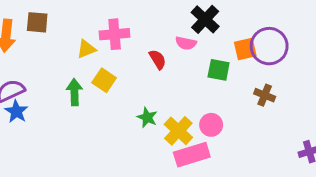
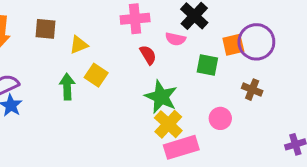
brown square: (37, 22) -> (45, 29), moved
pink cross: (115, 34) -> (135, 19), moved
green star: (147, 117) -> (161, 97), moved, size x1.6
pink circle: (211, 125) -> (220, 118), moved

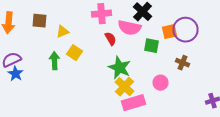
pink semicircle: (176, 39) -> (130, 28), size x1.6

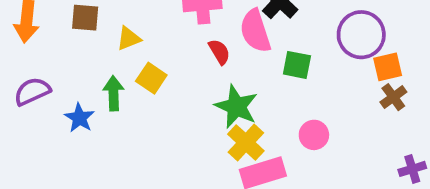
pink semicircle: (130, 28) -> (255, 31), turned 60
orange square: (170, 32) -> (388, 67), moved
brown cross: (182, 63) -> (393, 97), moved, turned 32
blue star: (16, 74) -> (79, 118), moved

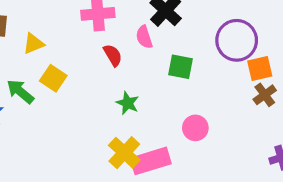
pink semicircle: (255, 31) -> (144, 37), size x0.6
green arrow: (113, 93) -> (20, 92), turned -48
green star: (236, 107) -> (128, 103), size x0.6
yellow cross: (246, 142) -> (124, 153), moved

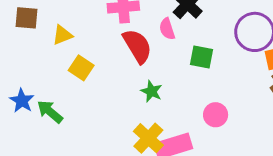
red semicircle: (113, 55) -> (137, 46), size x1.6
green arrow: (20, 92) -> (50, 112), moved

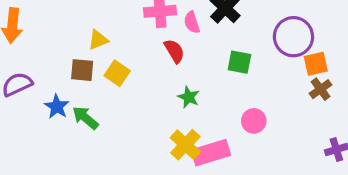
brown square: (26, 18) -> (82, 70), moved
pink semicircle: (167, 29) -> (192, 22), moved
red semicircle: (137, 46) -> (174, 51), size x0.7

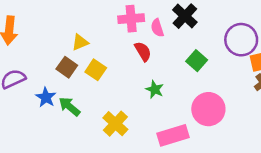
green square: (239, 62) -> (197, 61), turned 30
brown square: (82, 70) -> (67, 67), turned 30
pink circle: (254, 121) -> (208, 109), size x1.6
yellow cross: (185, 145) -> (115, 124), moved

